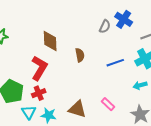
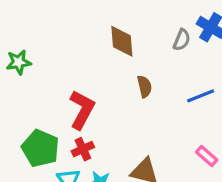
brown diamond: (50, 41) -> (122, 41), moved
pink rectangle: (108, 104) -> (207, 156), moved

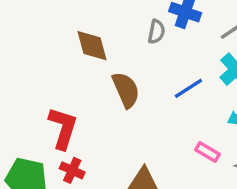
brown semicircle: (144, 86) -> (126, 90), size x1.5
red cross: (83, 149) -> (72, 170), turned -30

